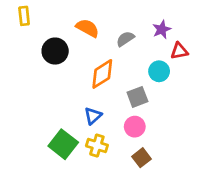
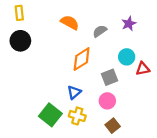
black circle: (55, 51) -> (20, 41), moved
red triangle: (179, 51) -> (143, 69), moved

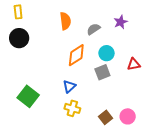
orange semicircle: (70, 23) -> (65, 21), turned 54
cyan circle: (127, 57) -> (106, 53), moved
pink circle: (107, 101) -> (128, 116), moved
green square: (50, 115) -> (28, 96), moved

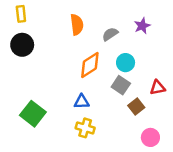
red triangle: (134, 64) -> (158, 88), moved
gray square: (102, 72) -> (121, 85), turned -35
blue triangle: (69, 86) -> (82, 102), turned 40
brown square: (105, 117) -> (136, 107), moved

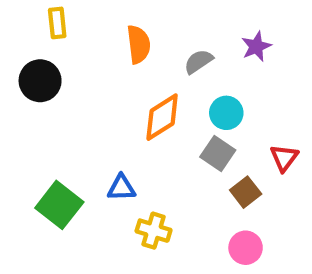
yellow rectangle: (21, 14) -> (57, 23), moved
red triangle: (158, 88) -> (284, 158), turned -42
blue triangle: (82, 102) -> (121, 188), moved
pink circle: (150, 137) -> (246, 248), moved

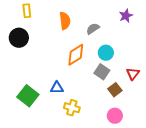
purple star: (256, 46) -> (126, 16), moved

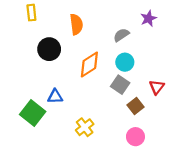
gray semicircle: (93, 29) -> (121, 35), moved
black circle: (19, 38) -> (49, 49), moved
blue triangle: (57, 88) -> (55, 96), moved
yellow cross: (72, 108) -> (85, 127), turned 35

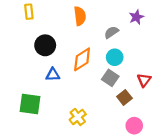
orange semicircle: (76, 24) -> (80, 16), moved
blue triangle: (55, 96) -> (53, 75), moved
green square: (33, 113) -> (30, 104), turned -30
pink circle: (135, 137) -> (134, 126), moved

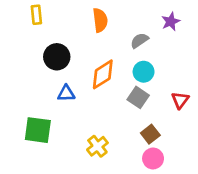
brown square: (124, 97) -> (150, 134), moved
pink circle: (134, 126) -> (153, 158), moved

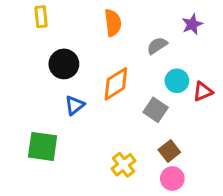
cyan circle: (144, 72) -> (177, 81), moved
blue triangle: (66, 93) -> (75, 105), turned -36
red triangle: (180, 100) -> (203, 91), moved, turned 30
yellow cross: (97, 146) -> (123, 165), moved

